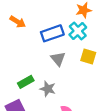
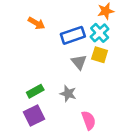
yellow square: (88, 56) -> (100, 55), moved
green rectangle: (26, 82) -> (35, 91), moved

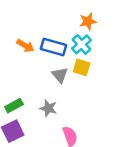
orange arrow: (36, 23) -> (25, 46), moved
blue rectangle: (73, 35) -> (53, 47), turned 35

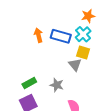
orange arrow: (25, 46) -> (38, 35), turned -136
gray triangle: (60, 75) -> (75, 65), moved

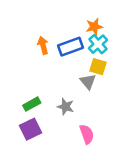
orange star: (88, 16) -> (94, 27), moved
blue rectangle: (61, 36) -> (71, 47), turned -36

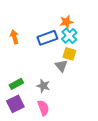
orange arrow: (43, 45) -> (14, 37), moved
pink semicircle: (87, 134) -> (43, 108), moved

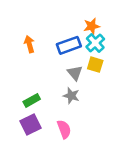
gray triangle: (61, 66) -> (75, 73), moved
gray star: (43, 86) -> (71, 96), moved

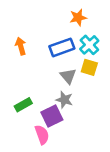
orange star: (92, 26) -> (78, 17), moved
purple square: (31, 124) -> (52, 116), moved
pink semicircle: (64, 129) -> (42, 135), moved

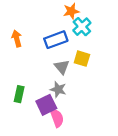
cyan cross: (89, 45) -> (82, 27), moved
green rectangle: (23, 105) -> (19, 94), turned -49
pink semicircle: (42, 135) -> (57, 118), moved

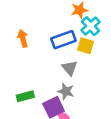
yellow square: (82, 59) -> (86, 46), moved
green rectangle: (19, 94) -> (25, 96), turned 63

